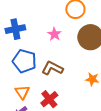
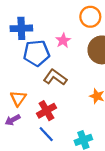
blue pentagon: (24, 61) -> (36, 53), moved, turned -30

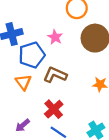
orange triangle: (18, 98) -> (23, 82), moved

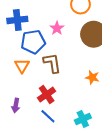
brown L-shape: (55, 75) -> (52, 63), turned 50
purple arrow: (23, 125) -> (16, 105), turned -48

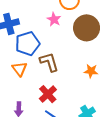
pink star: (57, 28) -> (54, 19), moved

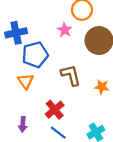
brown L-shape: (49, 62) -> (71, 75), moved

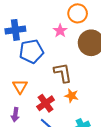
orange triangle: (26, 81) -> (20, 86), moved
orange star: (102, 87) -> (72, 96), moved

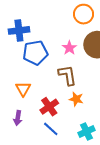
pink star: (60, 31) -> (69, 48), moved

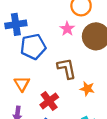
pink star: (69, 48) -> (67, 29), moved
orange star: (76, 99) -> (87, 89), moved

